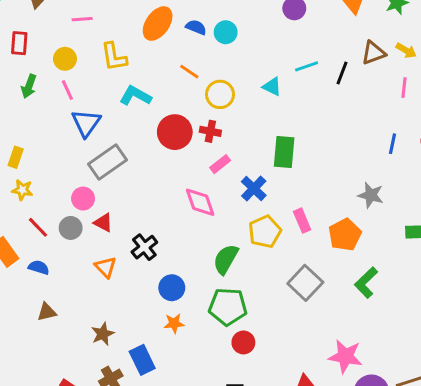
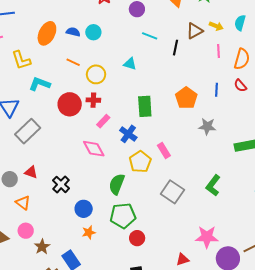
cyan line: (307, 66) -> (150, 36), moved, turned 49
pink circle: (83, 199) -> (26, 231), moved
orange pentagon: (345, 235) -> (186, 98), moved
orange triangle: (105, 267) -> (23, 203), moved

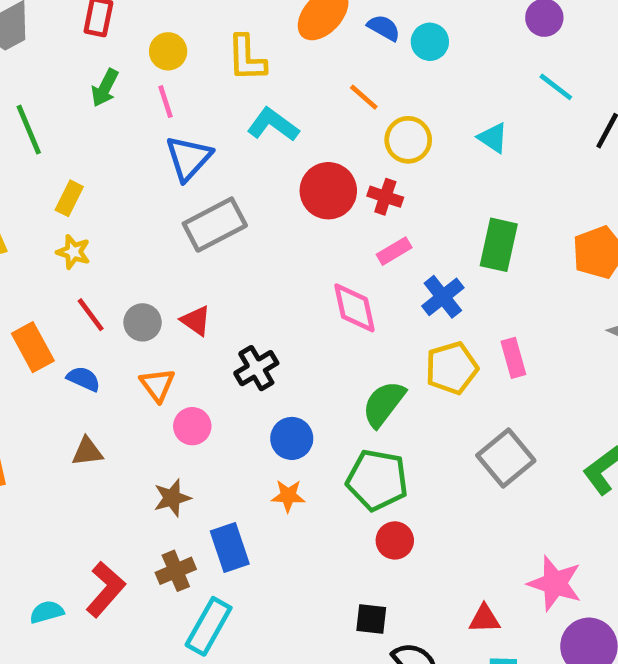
pink circle: (26, 231) -> (192, 426), moved

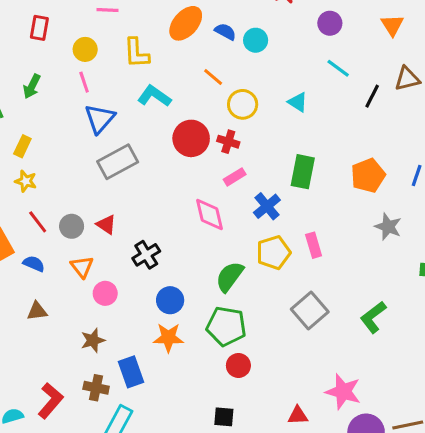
green arrow: (105, 88) -> (32, 86), moved
orange star: (288, 496) -> (168, 338), size x1.4
brown cross: (176, 571) -> (96, 388), turned 35

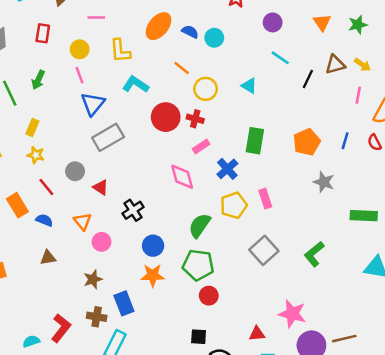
gray circle: (72, 226) -> (75, 171), moved

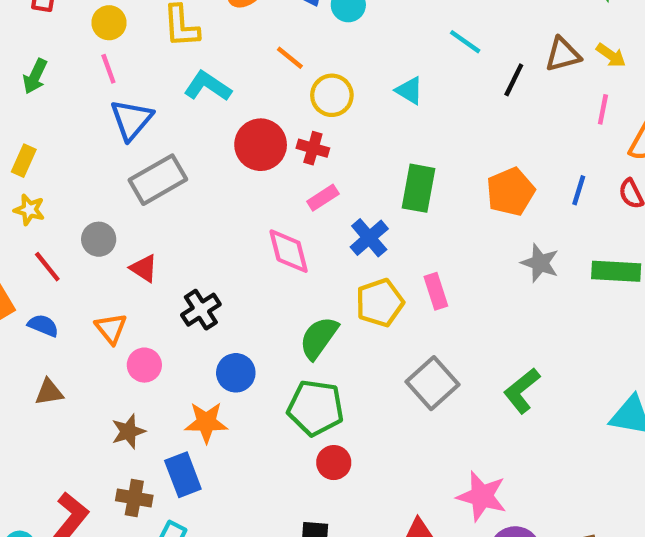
green rectangle: (364, 216) -> (616, 271), moved
orange star: (153, 275) -> (206, 422), moved

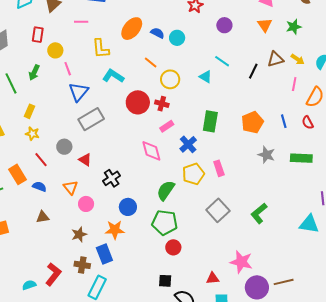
yellow circle: (109, 23) -> (55, 50), moved
cyan line: (465, 42) -> (222, 61), moved
blue line: (579, 190) -> (284, 121), turned -32

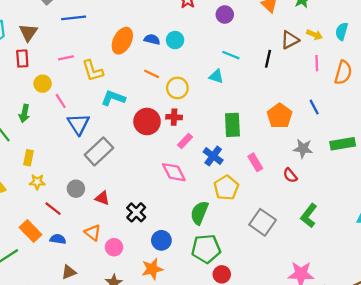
pink line: (81, 22) -> (66, 58), moved
red rectangle: (38, 35) -> (22, 59), moved
red semicircle: (308, 122) -> (290, 175), moved
pink rectangle: (219, 168) -> (255, 162), moved

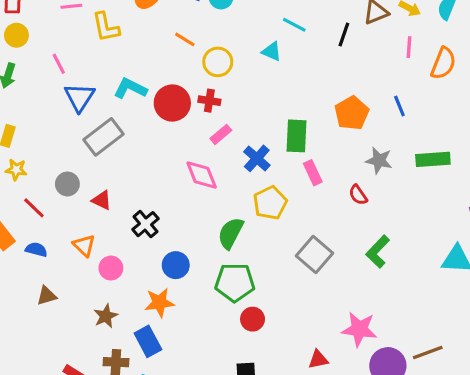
yellow circle: (43, 84) -> (16, 35), moved
cyan L-shape: (113, 98) -> (130, 88), moved
green rectangle: (232, 125) -> (297, 136), moved

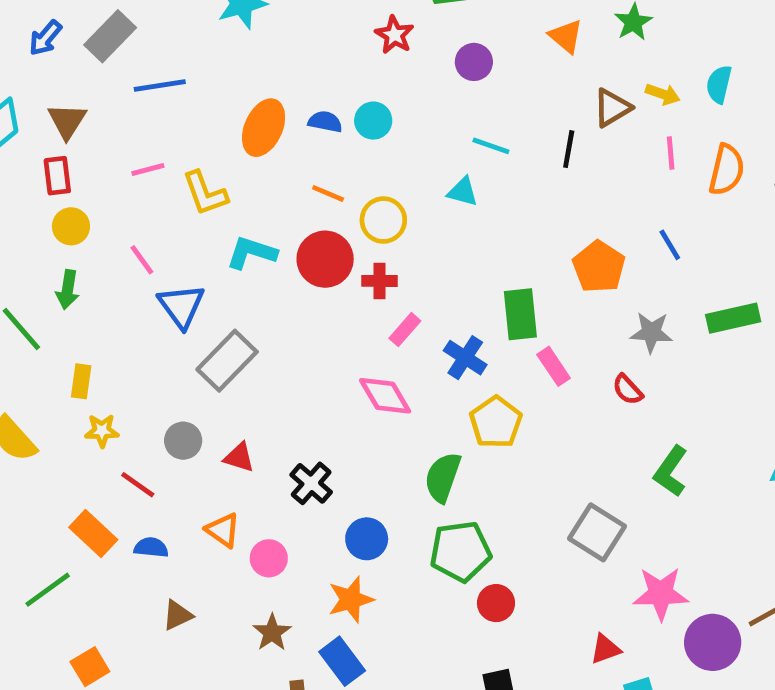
cyan L-shape: (130, 88) -> (252, 253), moved
red circle: (172, 103) -> (325, 259), moved
gray square: (314, 254) -> (597, 532), moved

